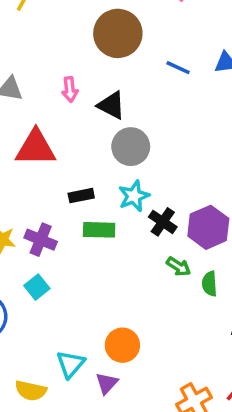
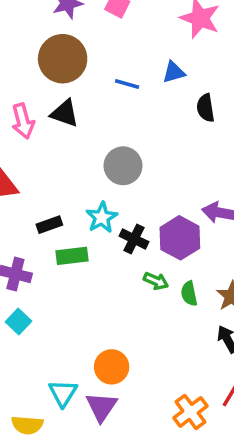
pink arrow: (70, 89) -> (23, 121), size x1.4
black triangle: (111, 105) -> (65, 113), moved
gray circle: (131, 147) -> (123, 166), moved
purple triangle: (107, 383) -> (101, 407), size x1.4

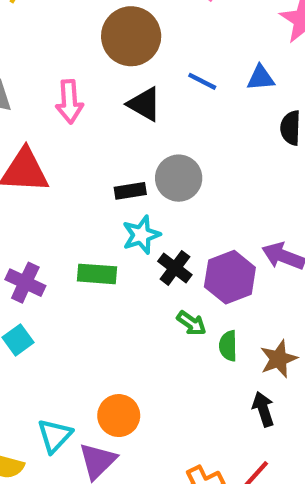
black triangle: (65, 113) -> (144, 104), moved
black rectangle: (49, 225) -> (130, 191), moved

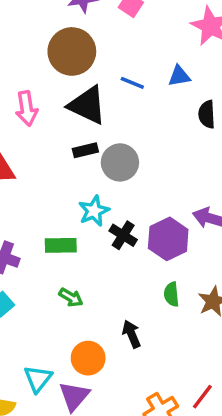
black triangle: (144, 104) -> (87, 105), size x1.4
black rectangle: (130, 191) -> (85, 150), moved
green arrow: (191, 323) -> (71, 297), moved
black arrow: (263, 409) -> (131, 334), moved

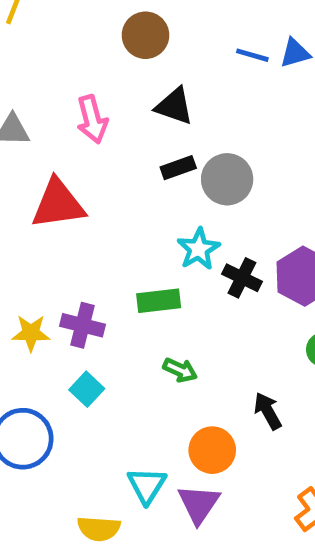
brown circle: (72, 51) -> (145, 35), size x0.7
blue line: (132, 83) -> (252, 55), moved
black triangle: (87, 105) -> (174, 106), size x0.7

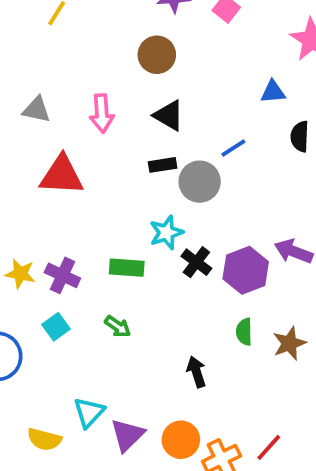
blue line: (252, 55) -> (233, 148), moved, turned -60
green arrow: (180, 370) -> (118, 326), moved
orange circle: (212, 450) -> (181, 440), moved

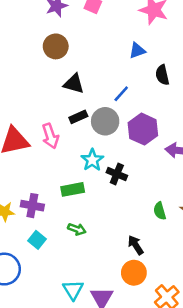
pink arrow: (102, 113) -> (50, 136), moved
purple hexagon: (246, 270) -> (143, 129), moved
orange circle: (181, 440) -> (134, 273), moved

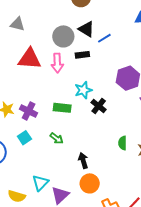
blue line: (121, 94) -> (104, 38), moved
gray circle: (105, 121) -> (63, 36), moved
black arrow: (136, 245) -> (83, 161), moved

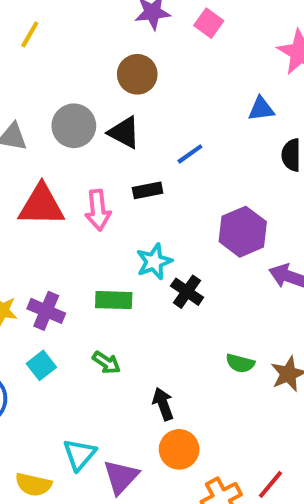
black triangle: (86, 29) -> (124, 132), moved
gray circle: (63, 36) -> (74, 126), moved
green semicircle: (122, 143) -> (240, 363), turned -72

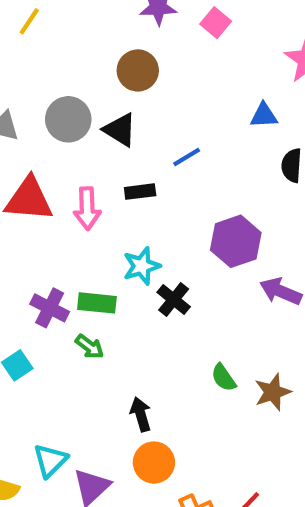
purple cross: (46, 311) -> (50, 308), moved
green arrow: (106, 363) -> (90, 347), moved
green semicircle: (240, 363) -> (224, 378), turned 36

